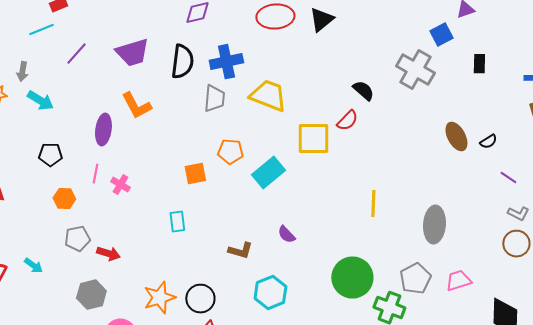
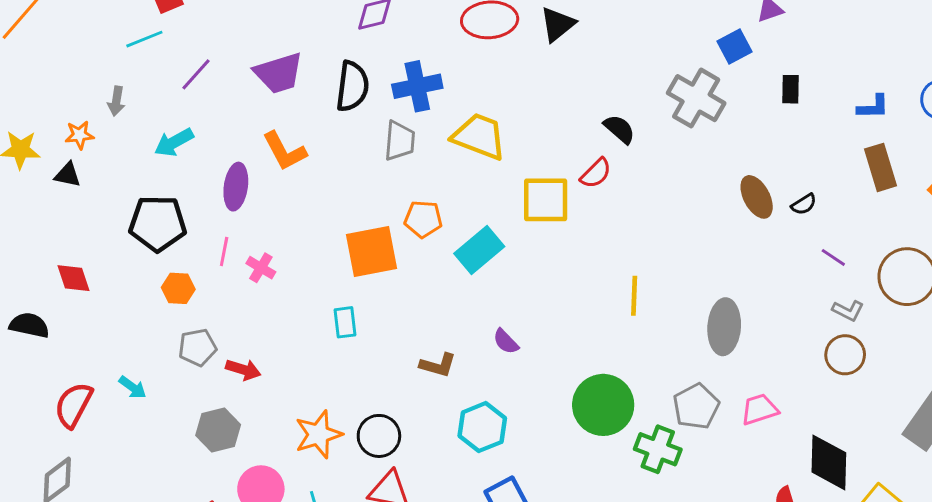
cyan arrow: (40, 101) -> (174, 142), moved, turned 120
black pentagon: (50, 155) -> (158, 223), size x1.6
orange square: (195, 174) -> (372, 252), size x1.6

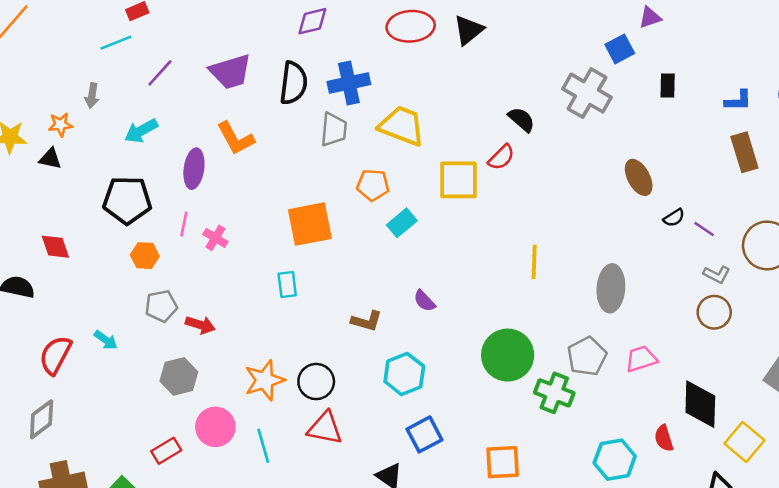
black semicircle: (804, 204) -> (674, 218), moved
orange pentagon: (423, 219) -> (373, 185), moved
cyan rectangle: (479, 250) -> (402, 223), size x0.7

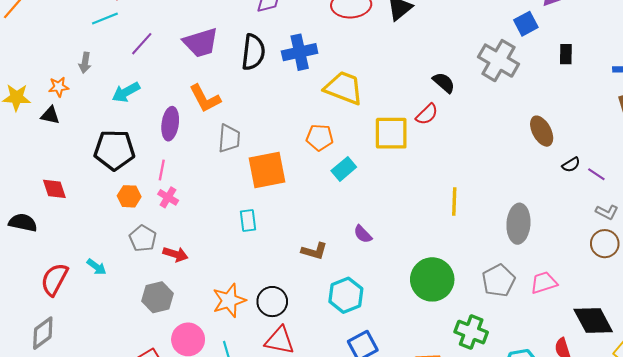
gray trapezoid: (334, 130) -> (229, 138), moved
pink cross: (215, 238) -> (168, 197), moved
gray pentagon: (161, 306) -> (143, 238), turned -30
green cross: (554, 393) -> (471, 332), moved
black diamond: (700, 404) -> (593, 320), turned -30

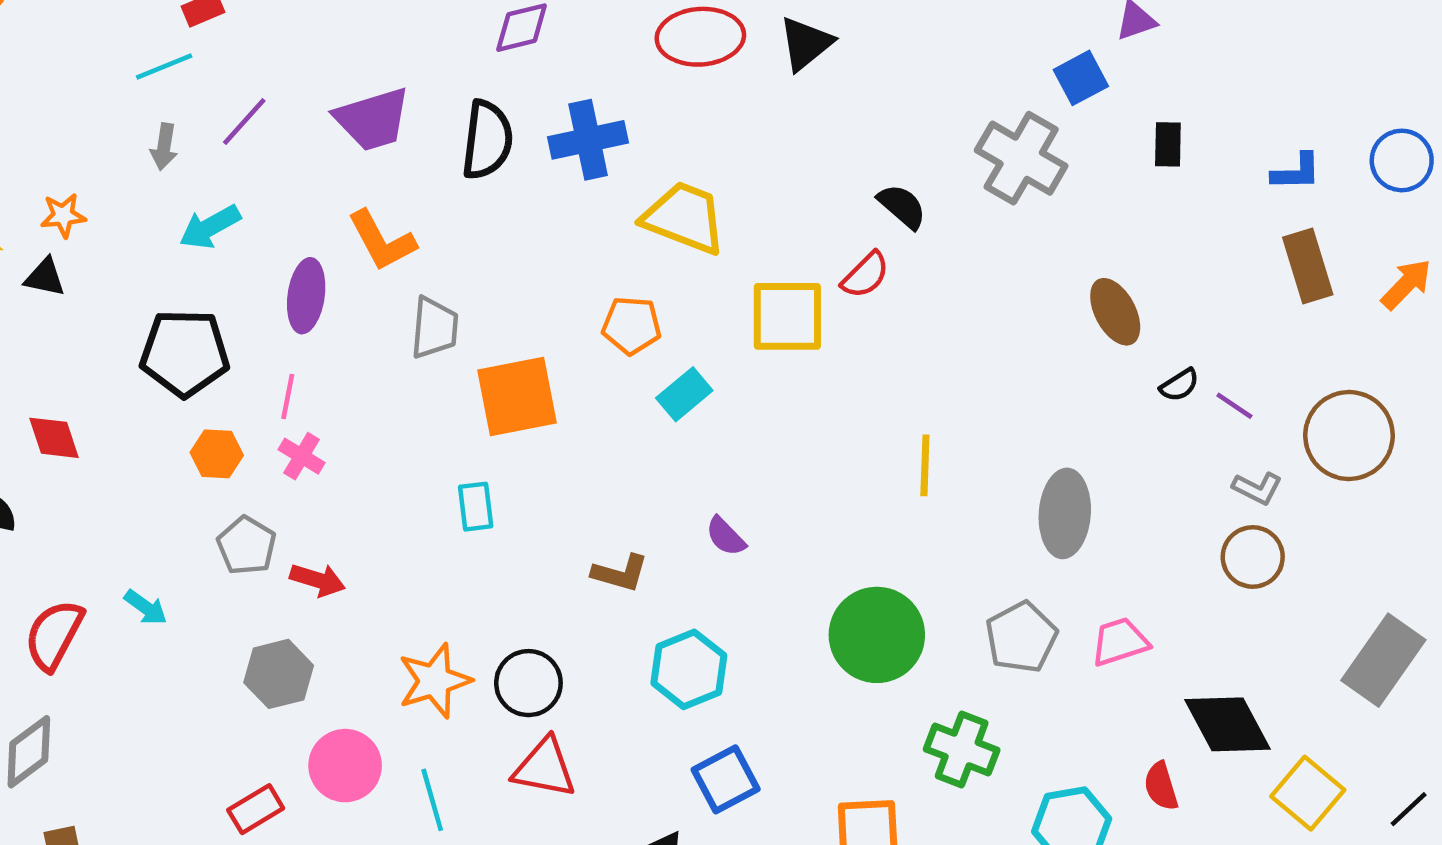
gray arrow: (85, 63) -> (164, 147), moved

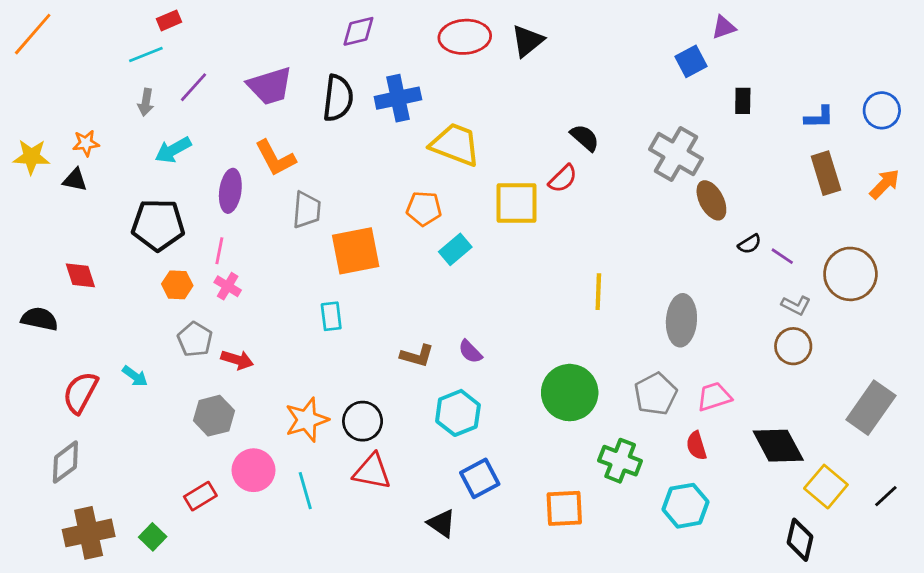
gray cross: (1021, 158) -> (676, 154), moved
purple semicircle: (726, 536) -> (470, 352), moved
red semicircle: (1161, 786) -> (696, 446), moved

